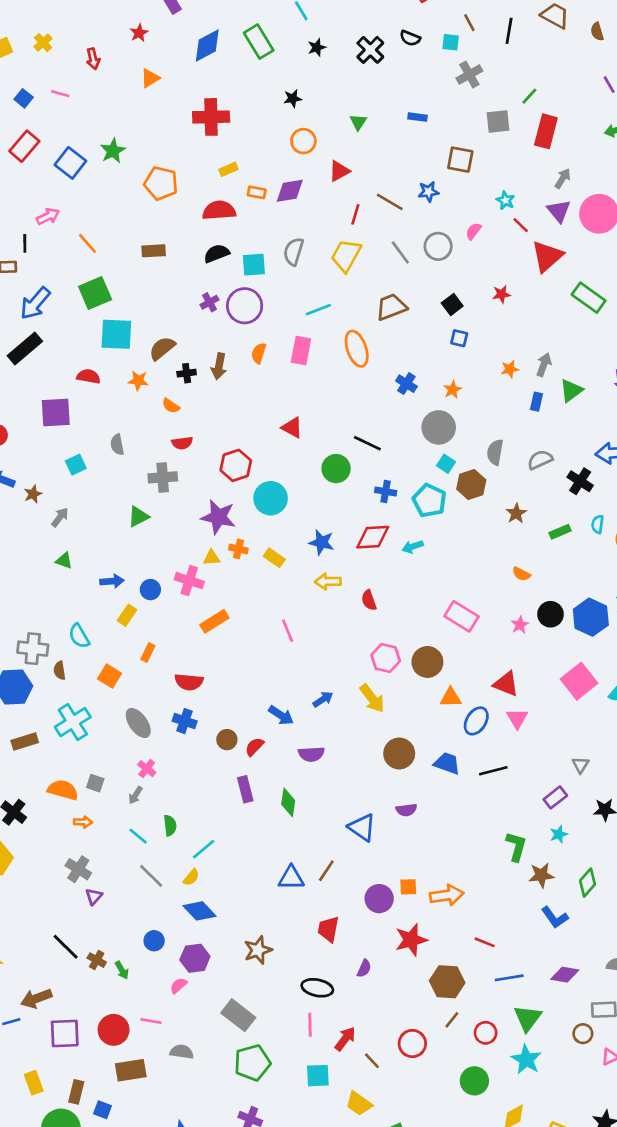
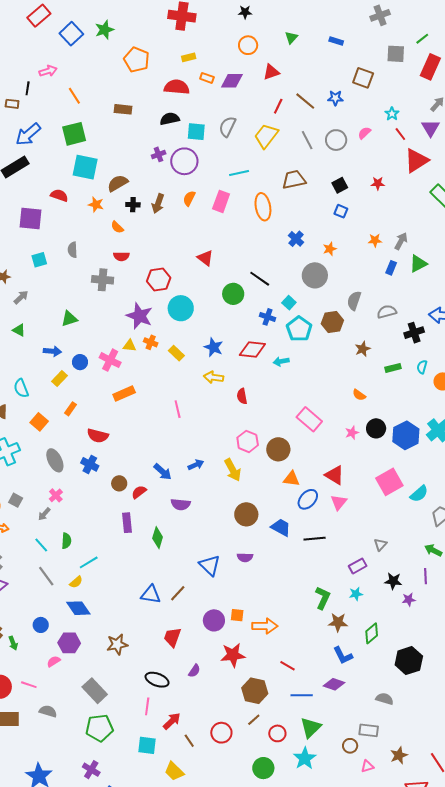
cyan square: (446, 464) -> (289, 303), moved
black cross: (580, 481) -> (414, 333), turned 30
green triangle: (138, 517) -> (69, 319), moved
purple diamond: (565, 975) -> (334, 684), moved

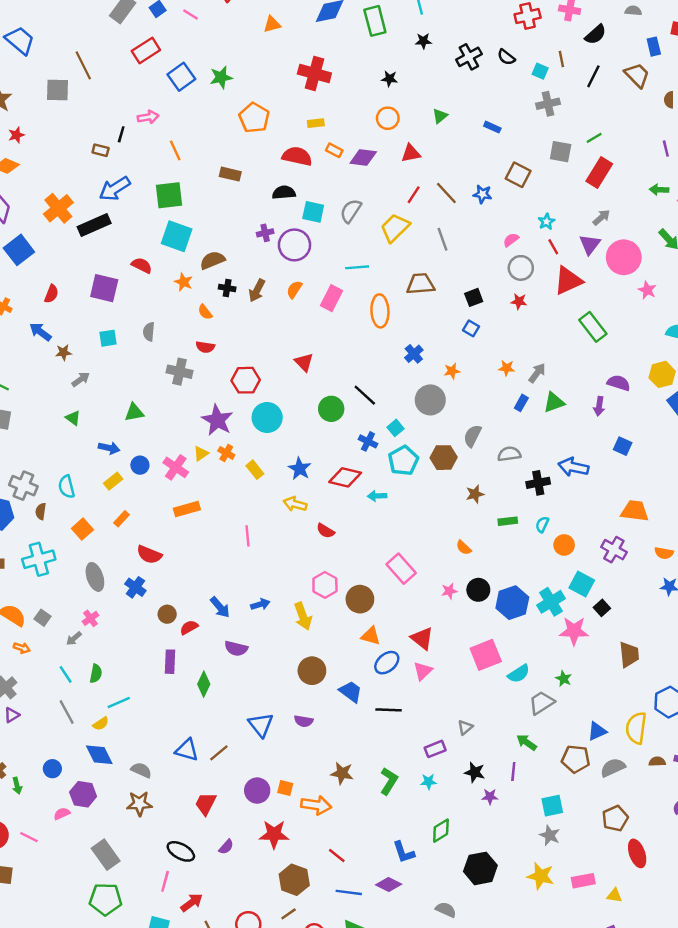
gray circle: (336, 140) -> (521, 268), moved
yellow triangle: (130, 346) -> (201, 454), turned -48
red semicircle: (242, 396) -> (325, 531), turned -56
brown star: (338, 622) -> (342, 773), moved
gray semicircle: (48, 711) -> (141, 770), moved

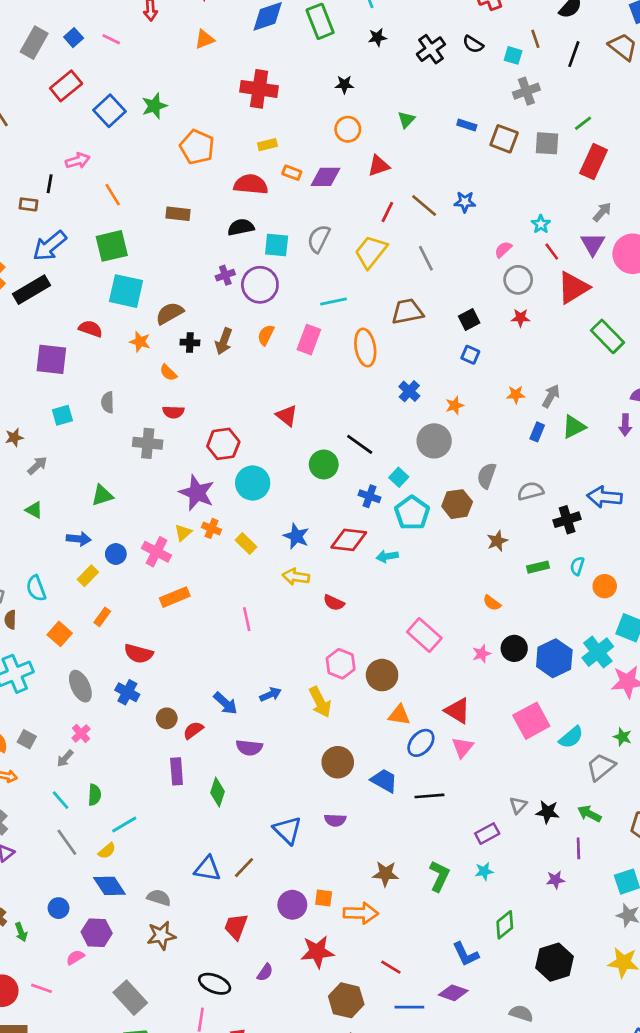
brown square: (518, 175) -> (504, 139), moved
black star: (475, 772) -> (548, 812), moved

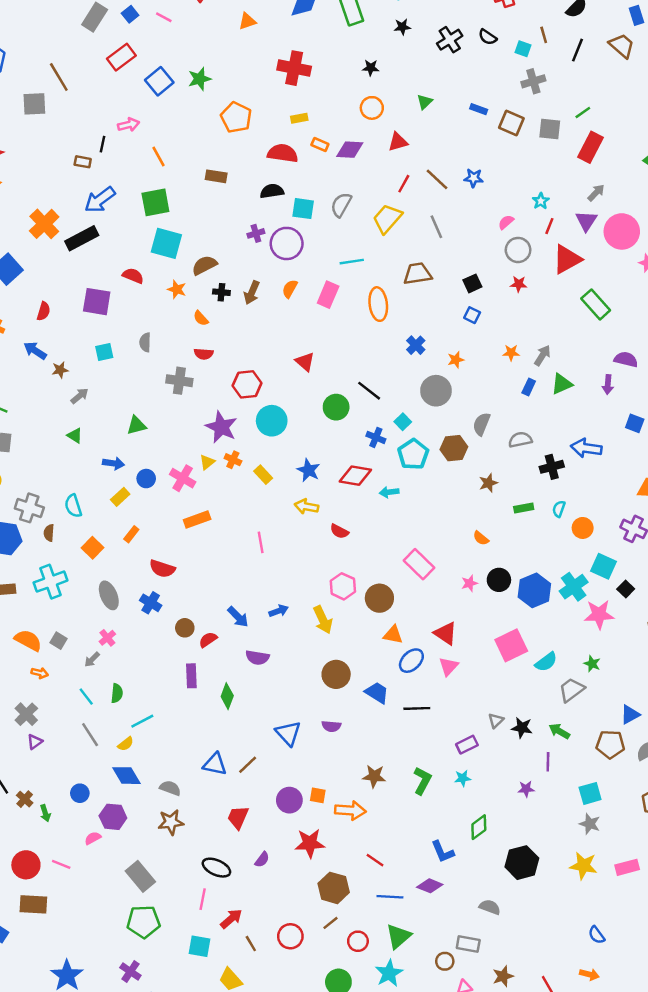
red line: (552, 252) -> (549, 226), turned 56

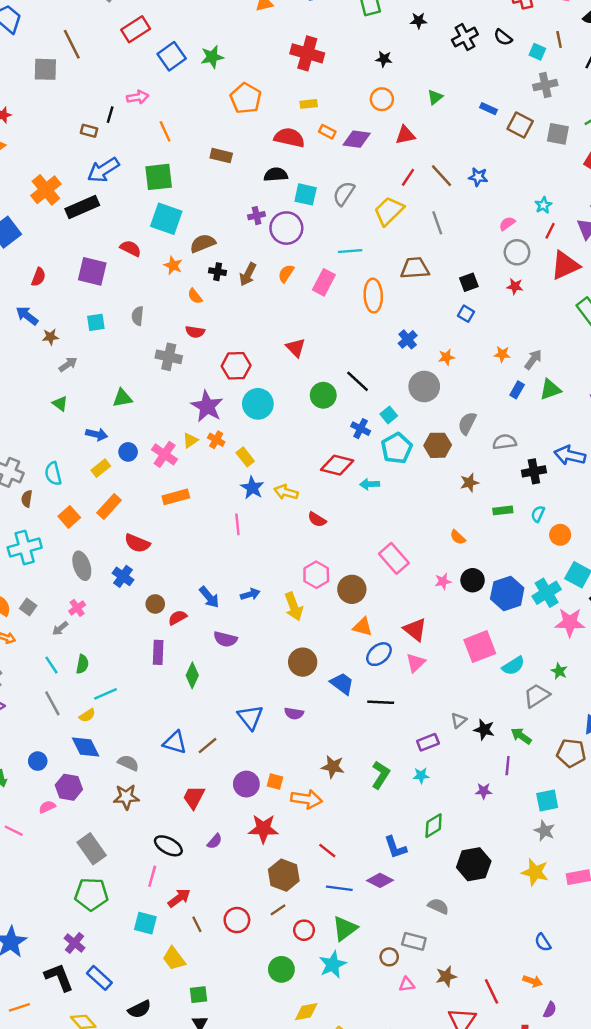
blue star: (308, 470) -> (252, 488), moved
orange rectangle: (131, 534) -> (109, 506), size x1.5

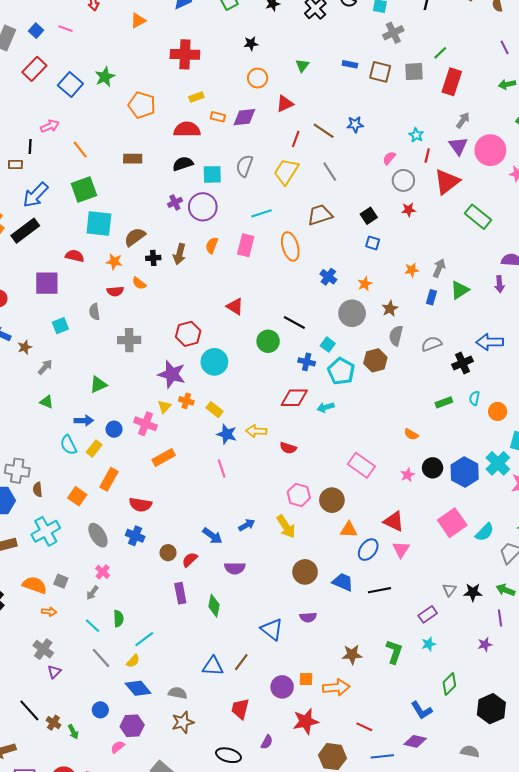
red semicircle: (195, 332) -> (115, 291), moved
cyan semicircle: (53, 474) -> (68, 445), moved
brown star: (469, 483) -> (390, 309), moved

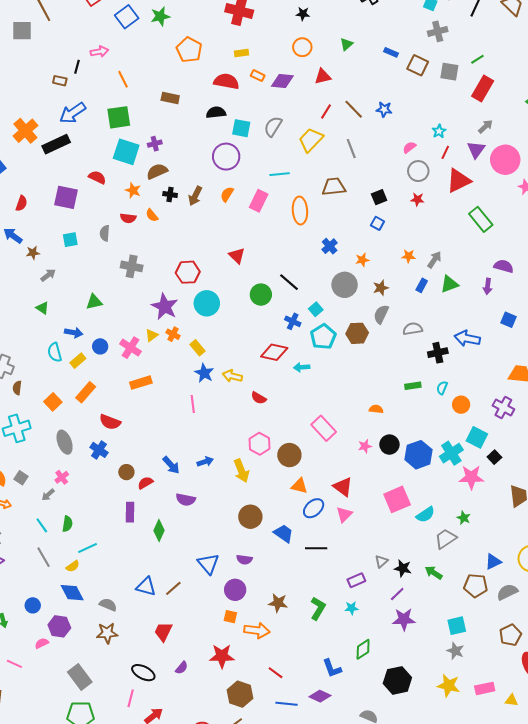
purple cross: (175, 202) -> (155, 144), moved
orange semicircle: (411, 434) -> (376, 409), turned 144
purple line: (500, 618) -> (397, 594), moved, turned 42
purple star: (485, 644) -> (404, 619), size x1.6
purple circle: (282, 687) -> (235, 590), moved

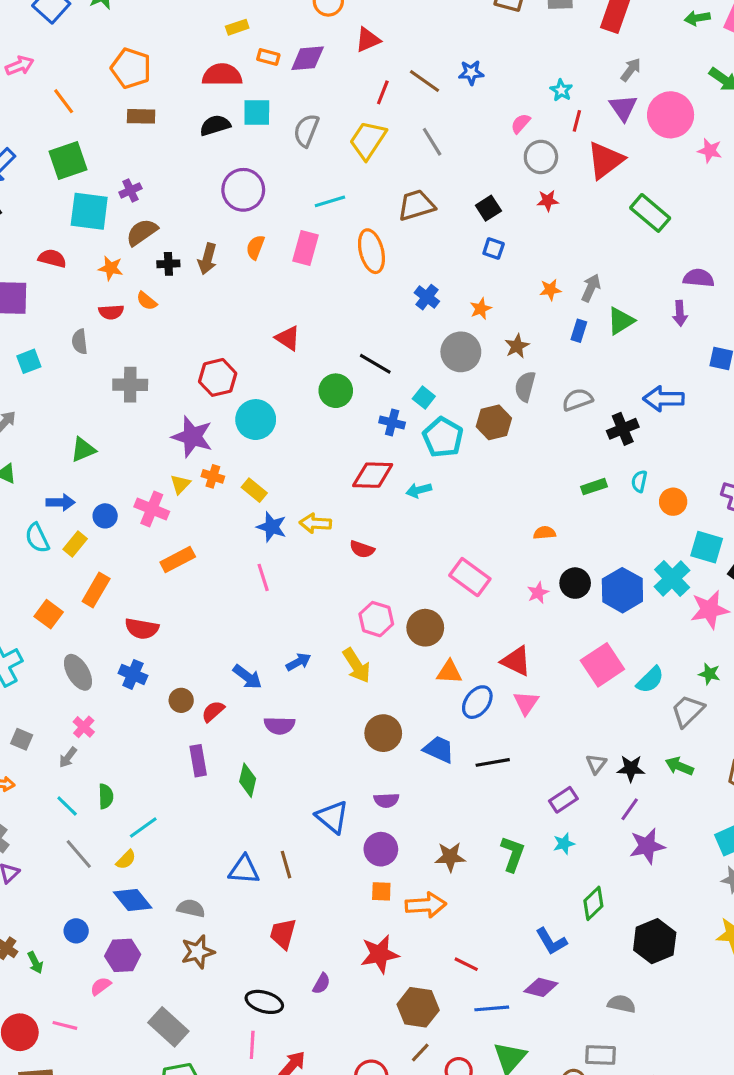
orange pentagon: (189, 50) -> (131, 68), moved
cyan square: (241, 128) -> (257, 112), moved
brown line: (173, 588) -> (286, 865), turned -54

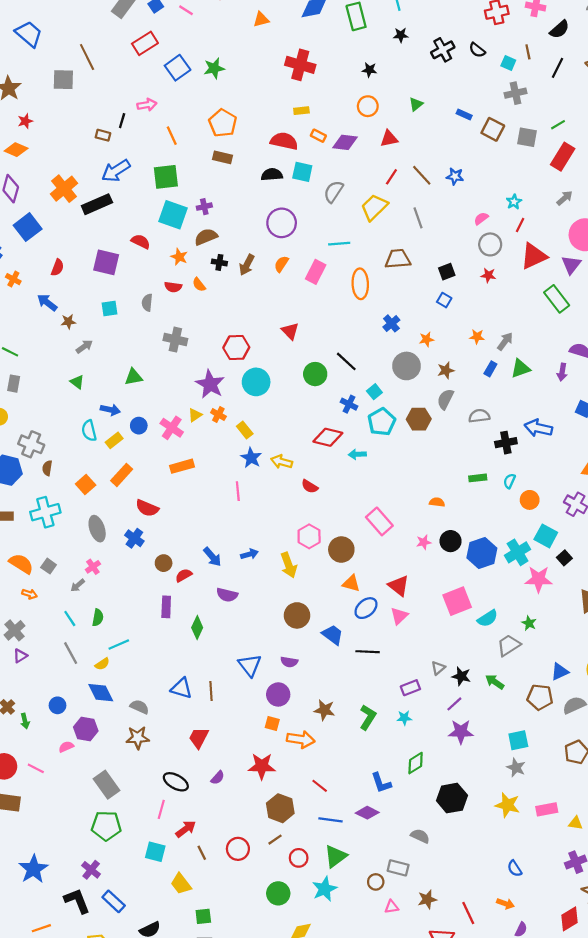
purple triangle: (623, 108) -> (571, 265), moved

